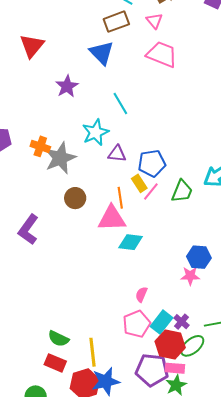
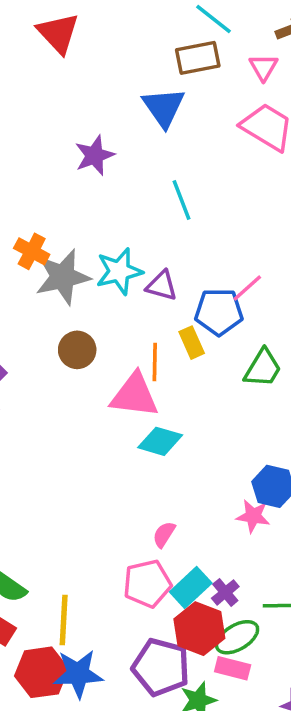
red triangle: (32, 46) -> (58, 33), moved, turned -32
cyan star: (95, 132) -> (119, 271), moved
pink line: (151, 191) -> (247, 288), moved
pink rectangle: (175, 368) -> (233, 668), moved

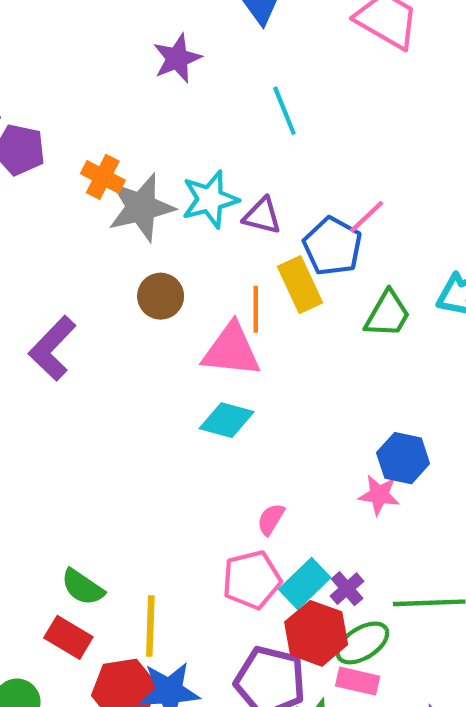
blue pentagon: (219, 312) -> (333, 246), turned 30
yellow rectangle: (192, 343) -> (300, 285), size x1.4
cyan diamond: (160, 441) -> (227, 420), moved

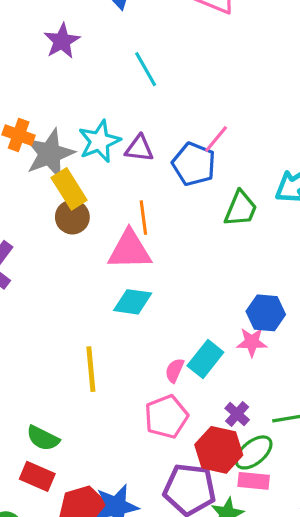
yellow rectangle: (300, 285) -> (69, 189), moved
cyan rectangle: (305, 583) -> (205, 359), moved
yellow line: (150, 626) -> (91, 369), moved

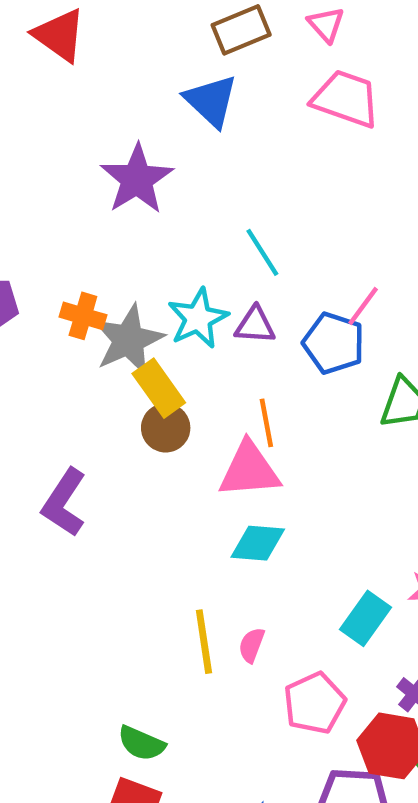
purple star: (62, 41) -> (137, 179), size x1.4
cyan line: (146, 69) -> (262, 252), moved
pink semicircle: (175, 370) -> (252, 645), moved

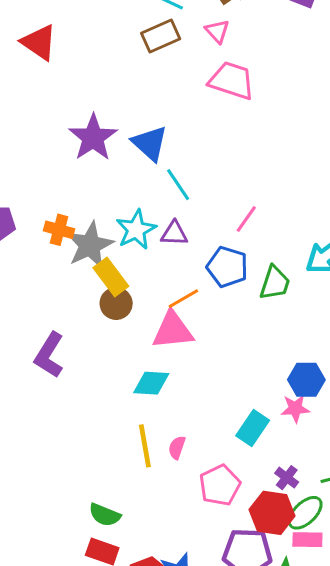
blue triangle: (211, 101) -> (150, 143), moved
blue pentagon: (334, 343) -> (227, 267), moved
orange line: (266, 423) -> (183, 299), turned 72
cyan diamond: (258, 543) -> (151, 383), moved

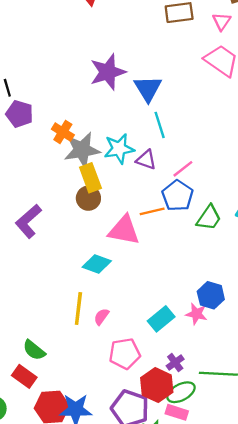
pink line: (246, 219) -> (183, 169), moved
orange line: (183, 299) -> (152, 211), moved

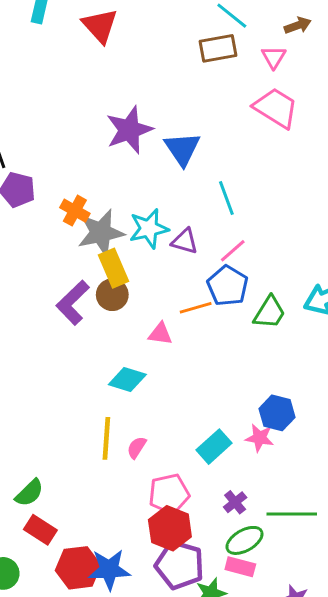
cyan line: (160, 125) -> (226, 198), moved
purple L-shape: (28, 221) -> (73, 303), moved
pink triangle: (124, 230) -> (160, 334), size x0.6
green semicircle: (34, 350) -> (29, 493), moved, turned -80
red hexagon: (157, 385) -> (170, 528), moved

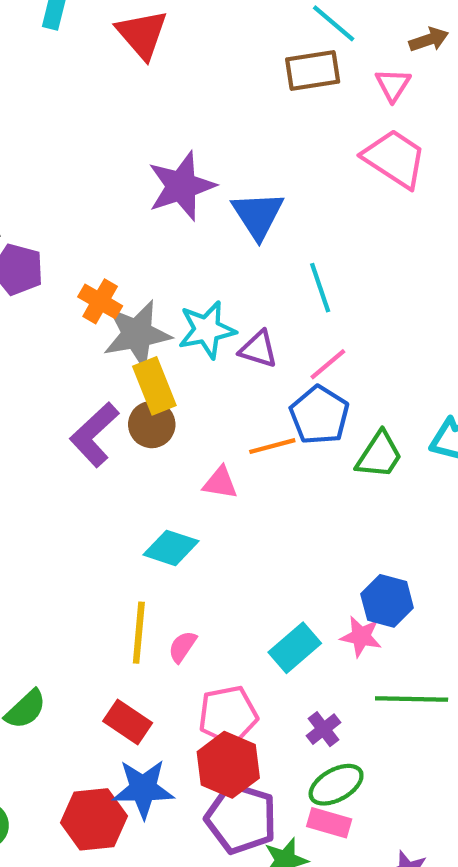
green line: (292, 514) -> (412, 699), moved
red rectangle: (40, 530) -> (128, 722), moved
blue star: (109, 570) -> (143, 789), moved

